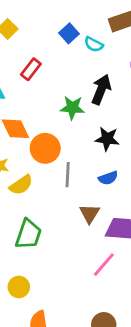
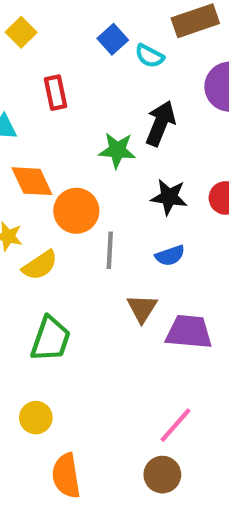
red rectangle: (31, 69) -> (56, 93), turned -50
pink line: (104, 265) -> (175, 425), moved

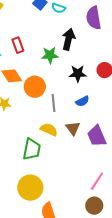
red rectangle: (56, 93) -> (18, 45), moved
yellow semicircle: (40, 265) -> (49, 130), moved, turned -114
purple trapezoid: (189, 332) -> (97, 136), turned -110
yellow circle: (36, 418) -> (30, 188), size x1.6

